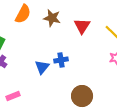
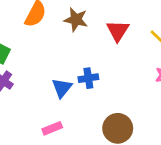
pink rectangle: (13, 96) -> (52, 128), moved

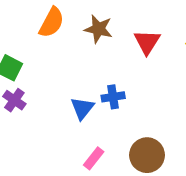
pink rectangle: (52, 128) -> (94, 158), moved, turned -30

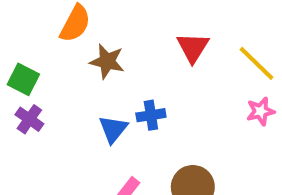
brown star: (98, 29) -> (107, 61), moved

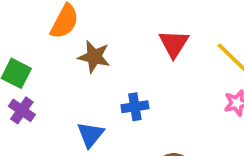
blue triangle: (113, 129) -> (90, 135), moved

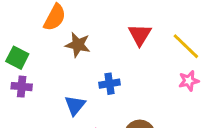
purple cross: (22, 110) -> (22, 87), turned -30

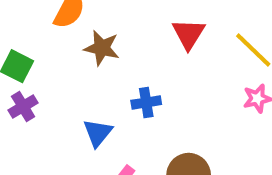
purple cross: (22, 87) -> (23, 107), turned -36

